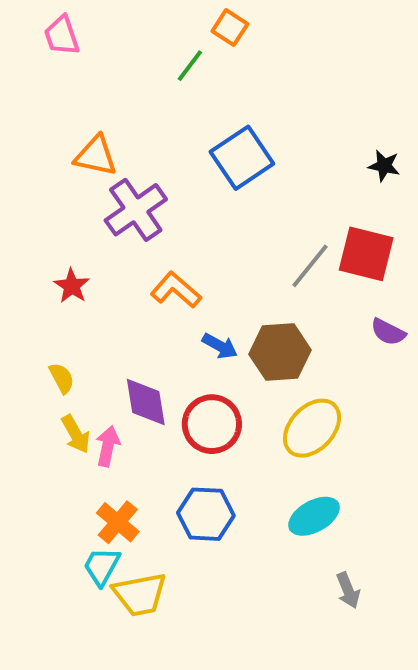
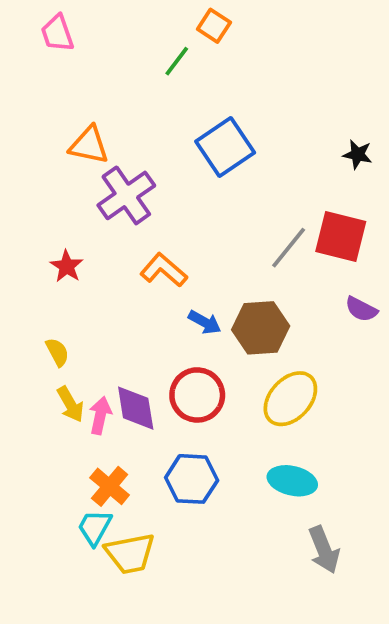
purple diamond: (146, 402) -> (136, 408), moved
cyan ellipse: (314, 516) -> (292, 481), turned 42
gray arrow: (348, 590) -> (324, 550), size x1.4

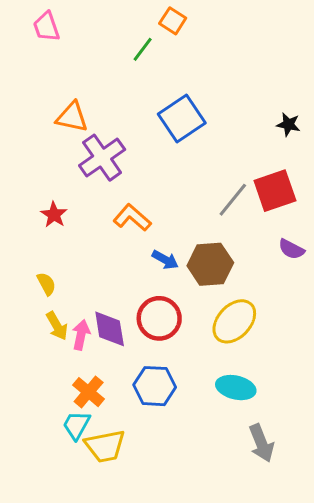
red square: (341, 236) -> (275, 191), turned -33

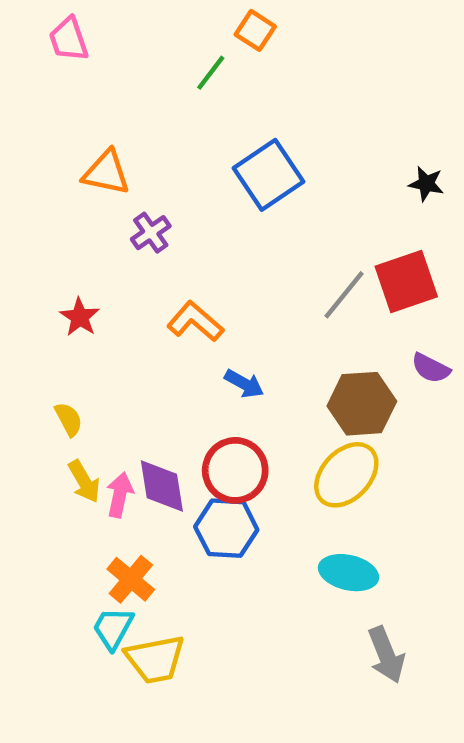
purple cross: (102, 158) -> (151, 233), size x0.6
brown hexagon: (210, 264) -> (362, 404), moved
blue hexagon: (155, 386) -> (226, 528), moved

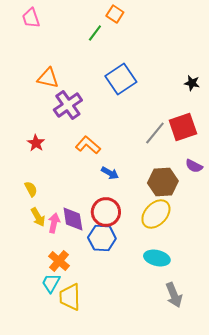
purple cross: (151, 233) -> (68, 105), size x1.6
yellow trapezoid: (155, 659) -> (70, 297), turned 100

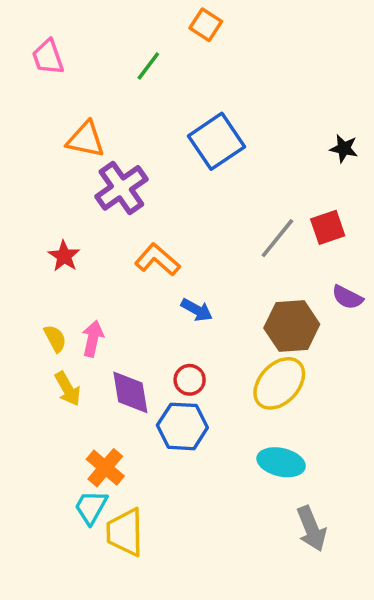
pink trapezoid: (31, 18) -> (48, 57), moved
green line: (95, 33) -> (148, 66), moved
red square: (183, 127) -> (328, 227), size x0.7
red circle: (106, 212) -> (190, 380), size x0.6
pink arrow: (54, 223) -> (93, 339), moved

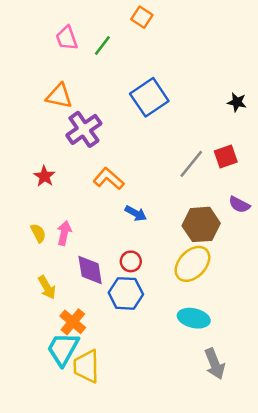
pink trapezoid: (48, 57) -> (67, 38), moved
yellow arrow: (68, 389) -> (47, 287), moved
cyan trapezoid: (91, 507) -> (63, 349), size x1.4

